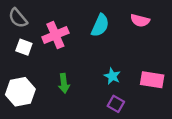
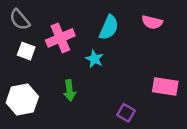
cyan star: (112, 76) -> (94, 59), moved

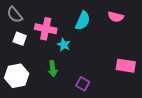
pink cross: (60, 38) -> (46, 29), turned 35
cyan star: (94, 59) -> (64, 45), moved
purple square: (126, 113) -> (83, 84), moved

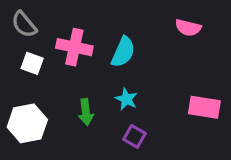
cyan semicircle: (83, 21) -> (123, 52), moved
cyan star: (64, 45) -> (126, 99), moved

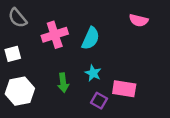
pink cross: (74, 47) -> (55, 35), turned -30
white square: (32, 63) -> (13, 54), moved, turned -35
pink rectangle: (204, 107) -> (124, 89), moved

